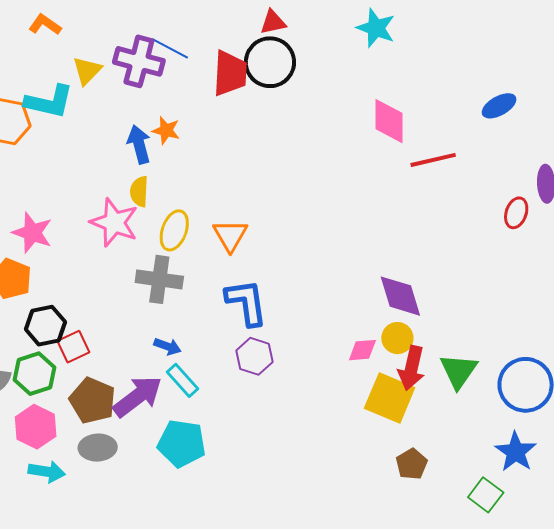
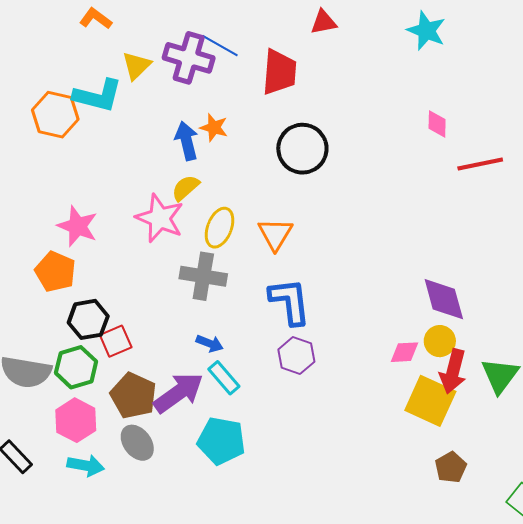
black circle: (270, 62) -> (302, 149), moved
pink diamond: (389, 121) -> (437, 124), size x0.6
yellow semicircle: (139, 191) -> (185, 188), turned 44
gray ellipse: (98, 448) -> (137, 443), turned 54

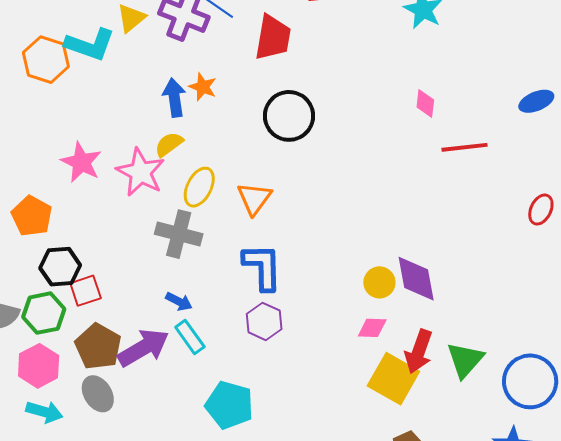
pink star: (78, 226) -> (81, 162), moved
yellow circle: (440, 341) -> (379, 282), moved
cyan pentagon: (221, 441) -> (229, 405), moved

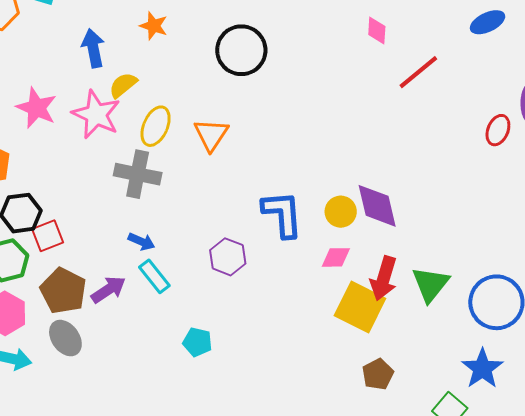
blue arrow: (174, 98) -> (93, 48), moved
red line: (465, 147) -> (418, 72), turned -30
blue L-shape: (262, 267) -> (282, 214), moved
purple arrow: (143, 348) -> (108, 290), size x0.7
cyan pentagon: (229, 405) -> (197, 342), size x0.6

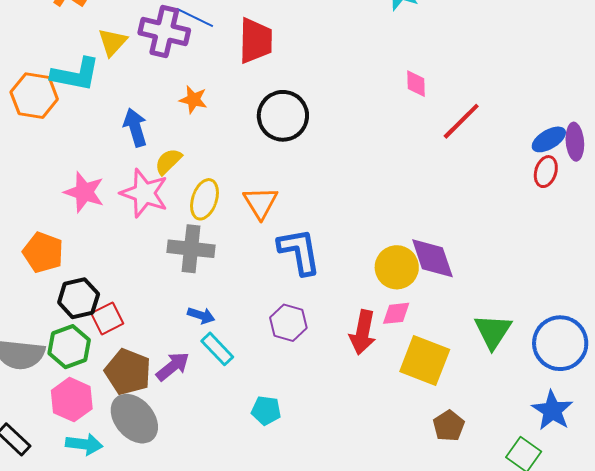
blue ellipse: (488, 22) -> (549, 139), moved
yellow circle: (341, 212) -> (397, 267), size x1.4
blue L-shape: (282, 214) -> (299, 251), moved
red arrow: (384, 278) -> (363, 332), moved
gray ellipse: (65, 338) -> (134, 419), size x1.4

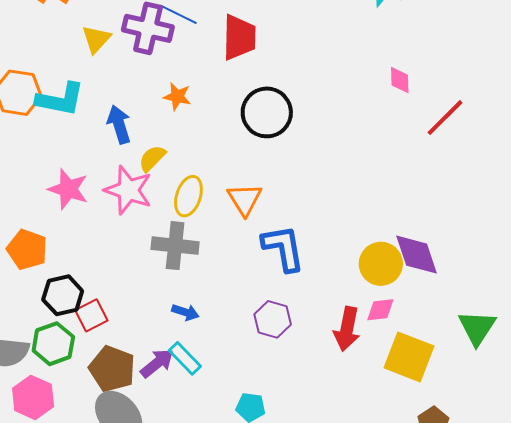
cyan L-shape: (76, 74) -> (60, 99), moved
cyan rectangle: (217, 349) -> (185, 358), moved
pink hexagon: (72, 400) -> (33, 397), moved

